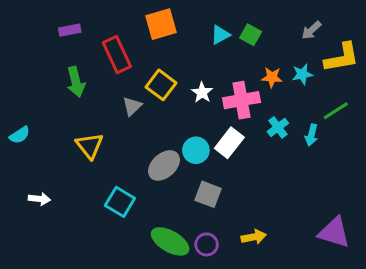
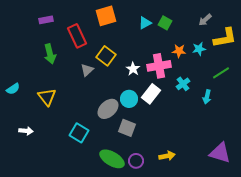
white star: (202, 93) -> (133, 69), moved
cyan arrow: (311, 135) -> (207, 97), moved
yellow triangle: (90, 146) -> (47, 97), moved
gray square: (208, 194) -> (127, 128), moved

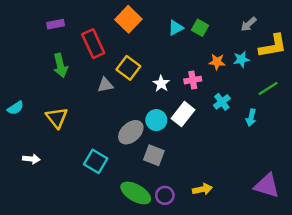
orange square: (106, 16) -> (128, 19), turned -30
pink cross: (159, 66) -> (193, 80), size x0.6
gray triangle: (87, 70) -> (105, 85), turned 32

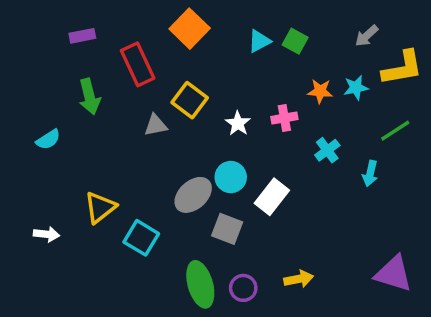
cyan semicircle: (15, 108) -> (48, 139), moved
white rectangle: (183, 114) -> (272, 197), moved
yellow triangle: (57, 118) -> (100, 207), moved, turned 30
green ellipse: (136, 193) -> (200, 284), turned 44

